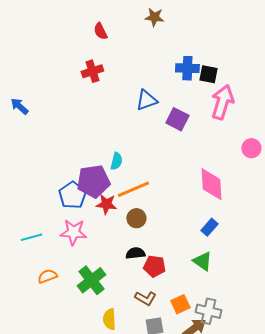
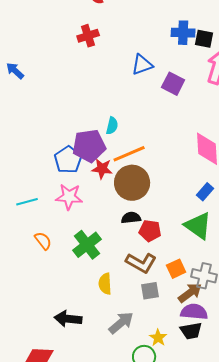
brown circle: (136, 218) -> (132, 183), size x1.8
green triangle: (202, 261) -> (198, 226), size x1.4
orange semicircle: (47, 276) -> (43, 241), turned 72
brown L-shape: (145, 298) -> (141, 263), size x1.4

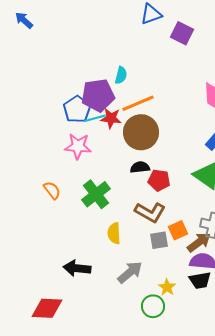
cyan line: (27, 202) -> (95, 118), moved
orange square: (176, 269) -> (178, 230), moved

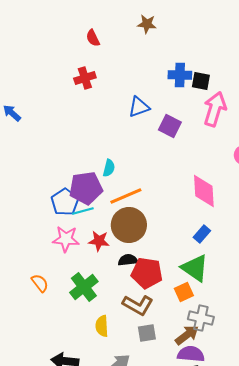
red star: (111, 118) -> (99, 241), moved
red pentagon: (159, 180) -> (147, 273), size x1.4
orange square: (178, 230) -> (184, 292), moved

